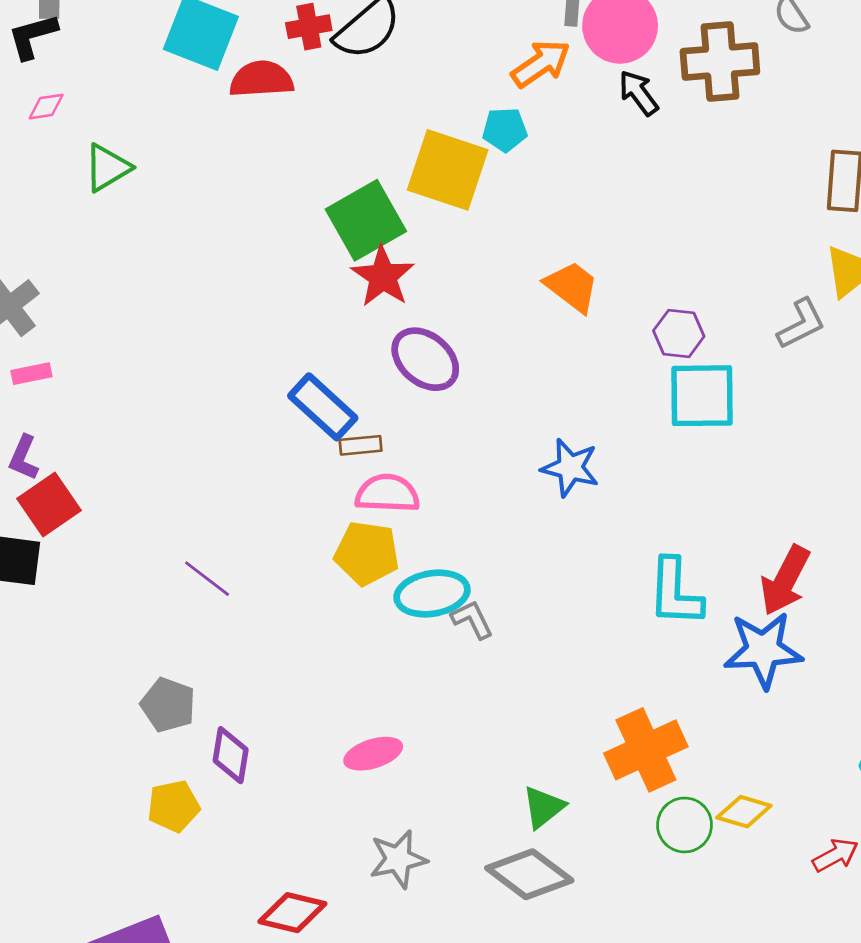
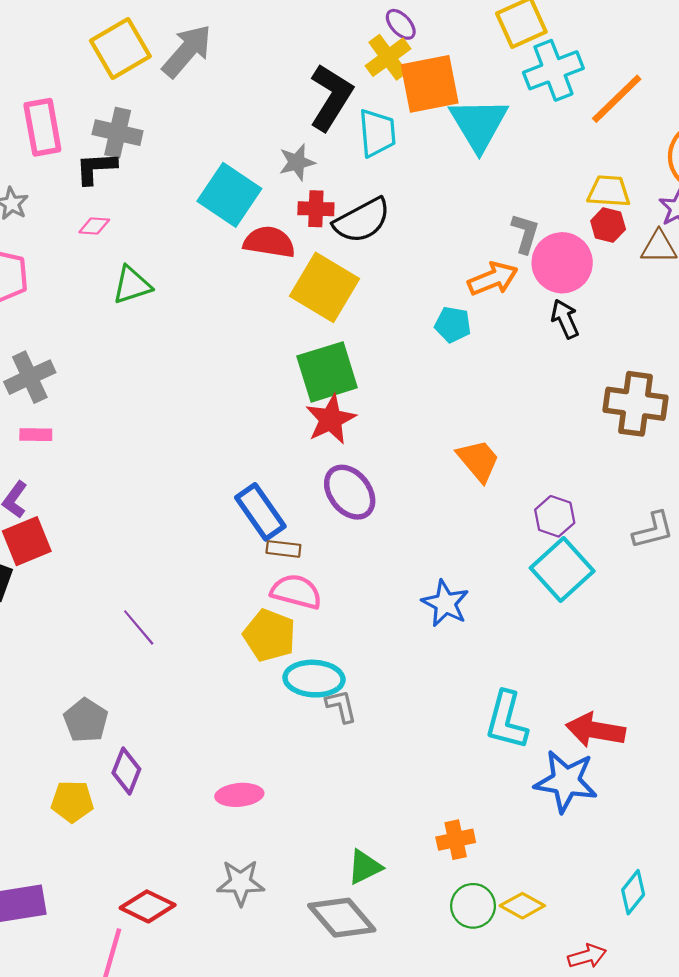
brown cross: (720, 62) -> (635, 404), moved
yellow square: (448, 170) -> (324, 287), moved
cyan square: (702, 396) -> (562, 570), turned 36
red arrow: (785, 580) -> (595, 730), turned 60
orange cross: (646, 750) -> (456, 840), size x0.6

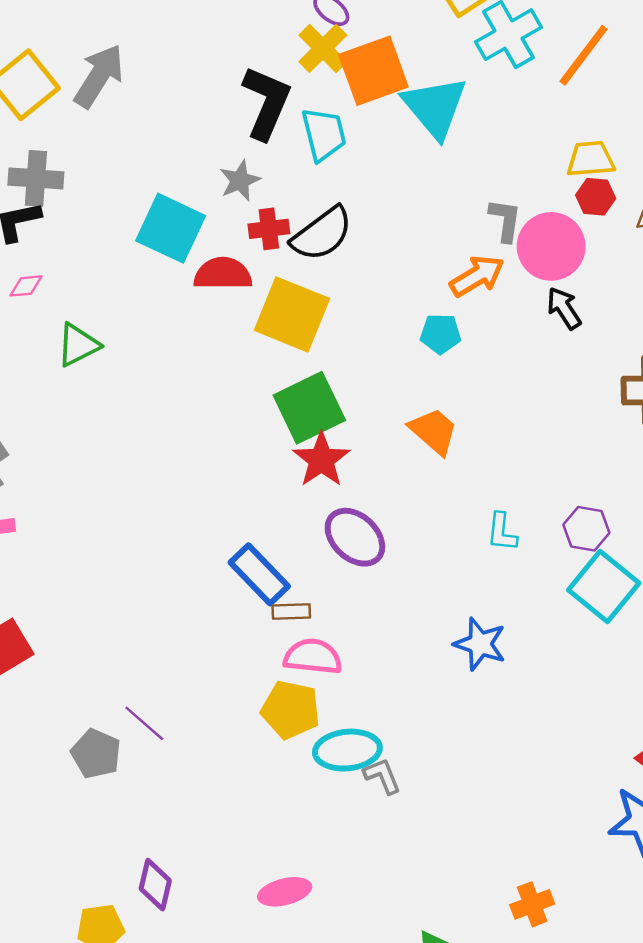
orange trapezoid: (478, 460) -> (434, 431), moved
gray pentagon: (86, 720) -> (96, 754), moved
cyan L-shape: (506, 720) -> (502, 532), moved, size x0.6

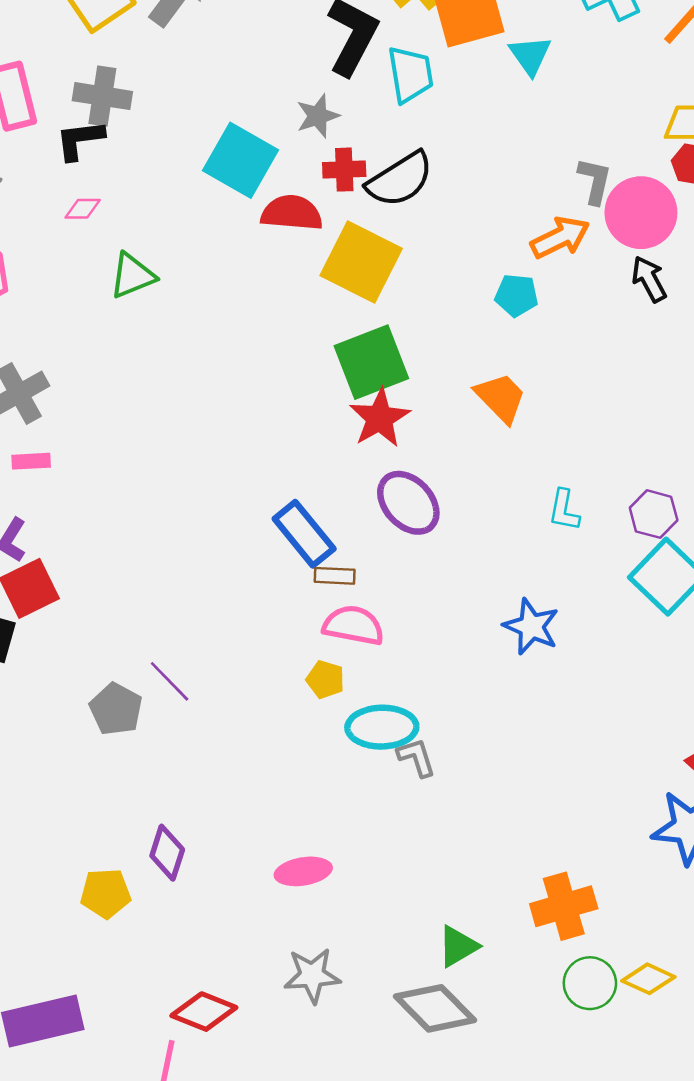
cyan triangle: (435, 107) -> (530, 55), size x0.6
yellow pentagon: (291, 710) -> (325, 680), size x0.6
orange cross: (532, 904) -> (564, 906), size x1.4

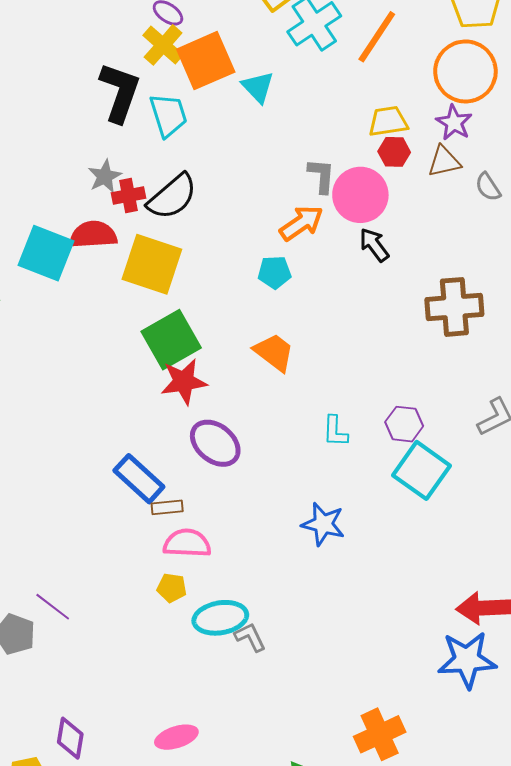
gray star: (318, 116) -> (105, 176), moved
cyan square: (240, 160) -> (46, 253), moved
red star: (380, 418) -> (184, 382), turned 30

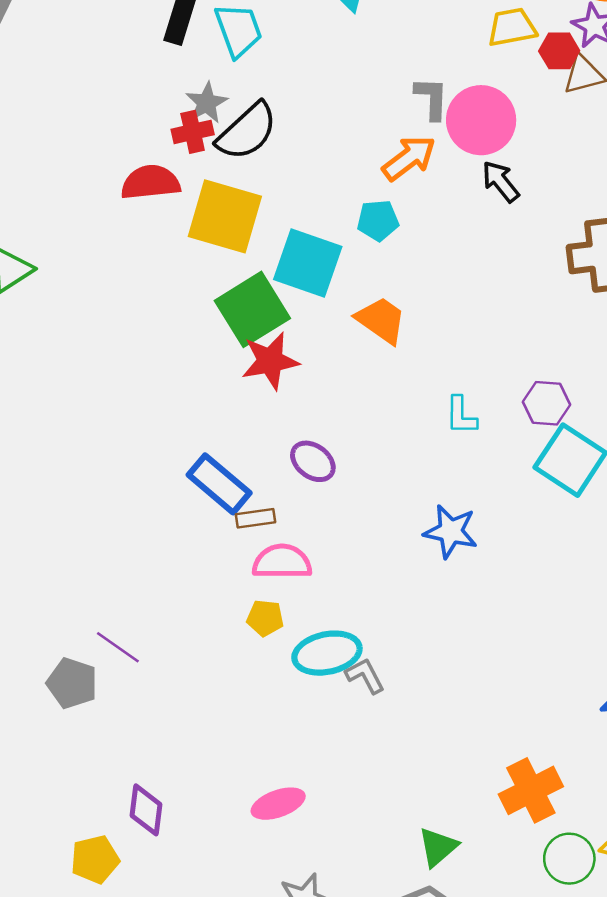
red hexagon: (394, 152) -> (559, 51), moved
gray star: (105, 176) -> (207, 103), moved
cyan square: (46, 253) -> (308, 263), moved
purple ellipse: (215, 443) -> (313, 461), moved, size x0.7

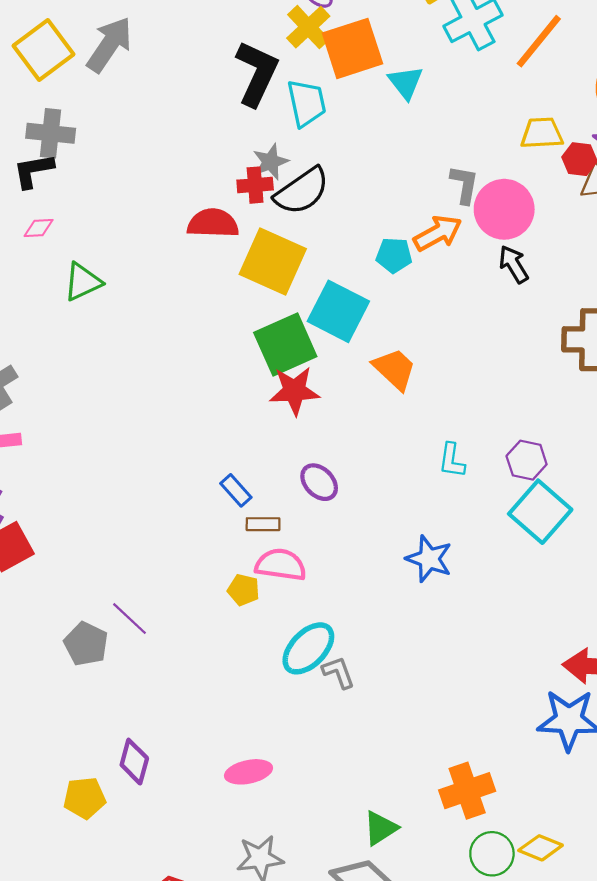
cyan pentagon: (378, 220) -> (394, 255), moved
blue rectangle: (219, 484) -> (236, 490), size x0.6
yellow pentagon: (265, 618) -> (244, 590), moved
cyan ellipse: (327, 653) -> (308, 648), turned -42

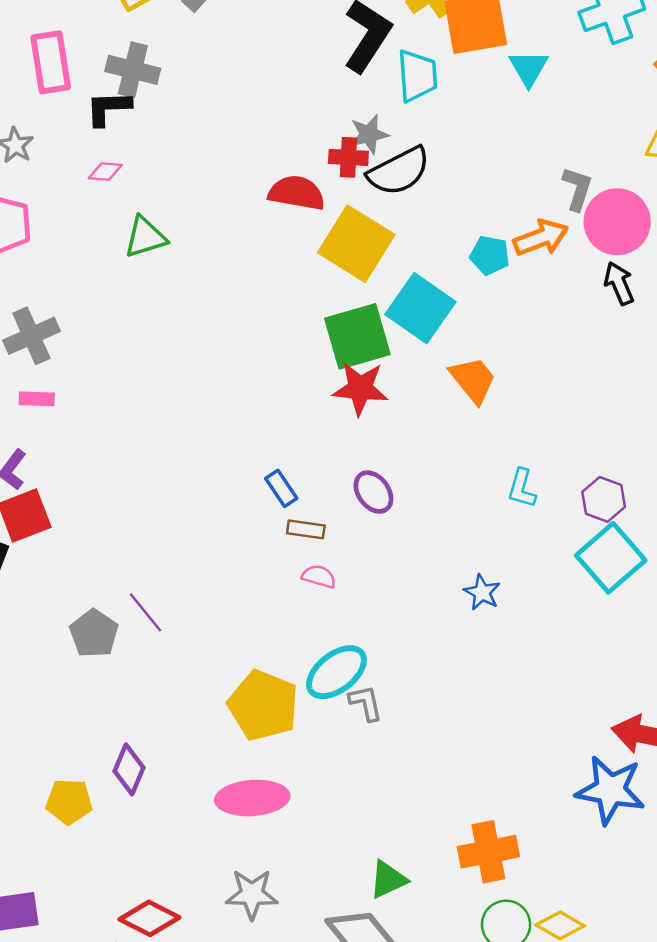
blue star: (429, 559) -> (482, 592), size x0.7
pink semicircle: (281, 565) -> (319, 576), size x0.6
yellow pentagon: (244, 590) -> (263, 705), moved, size x2.0
pink ellipse: (249, 772) -> (252, 798), size x1.4

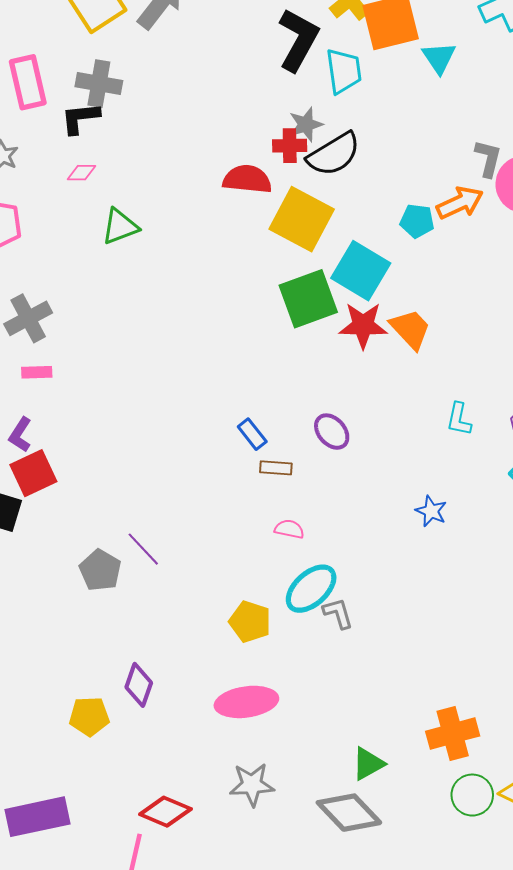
red star: (360, 388) -> (363, 325), moved
pink semicircle: (319, 576) -> (289, 529), moved
yellow pentagon: (263, 705) -> (250, 622), size x0.7

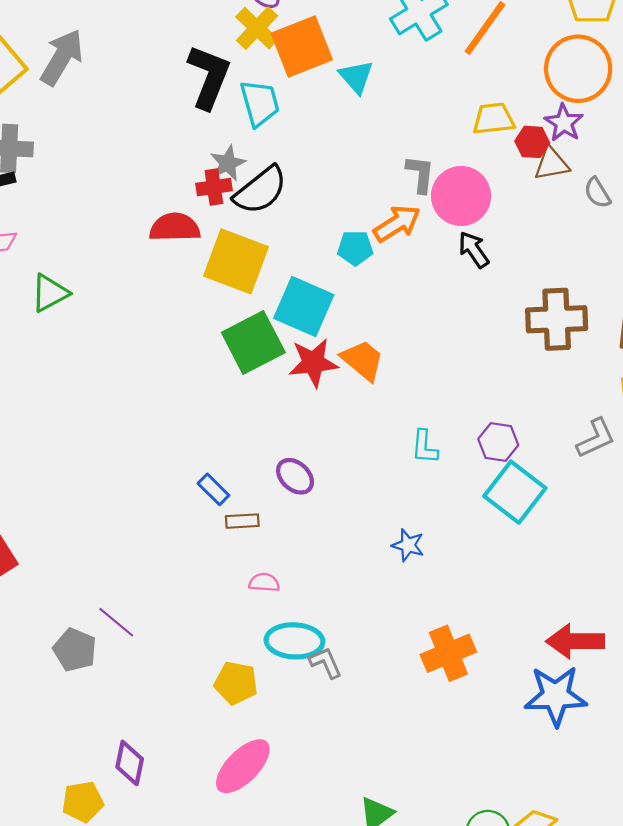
cyan ellipse: (311, 589) -> (294, 641), turned 52
pink ellipse: (246, 702) -> (243, 766), turned -30
orange cross: (453, 734) -> (448, 653), moved

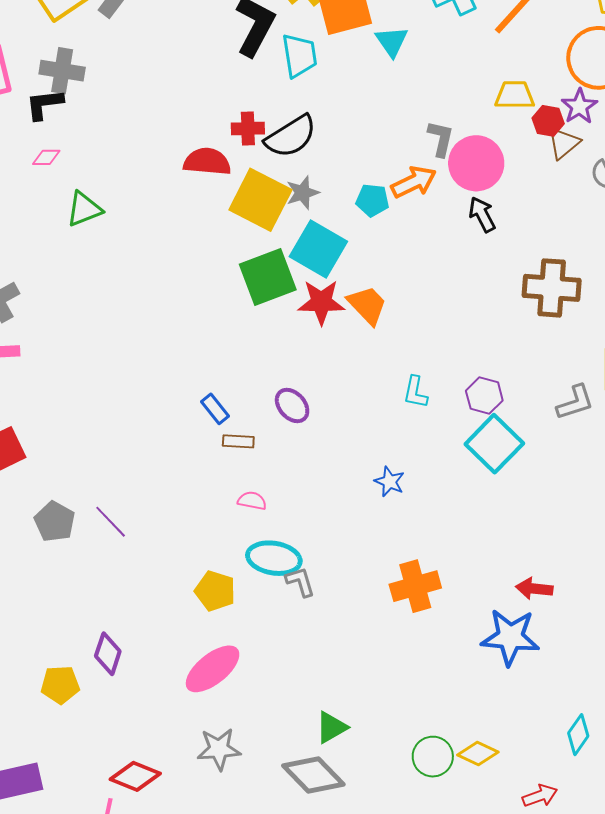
gray star: (228, 163) -> (303, 193), moved
brown triangle: (552, 164) -> (564, 143), turned -36
red arrow: (575, 641) -> (534, 589), size x0.7
gray pentagon: (75, 650) -> (55, 522), moved

